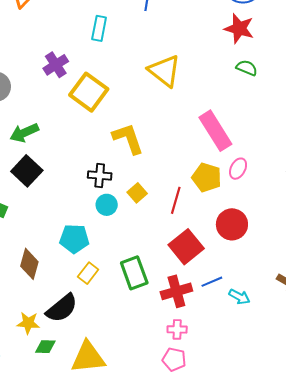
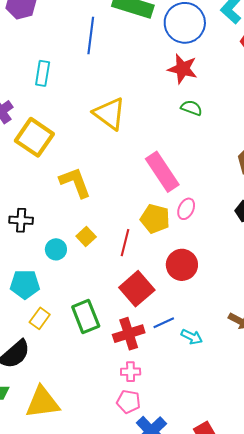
black cross: (100, 176) -> (21, 220), moved

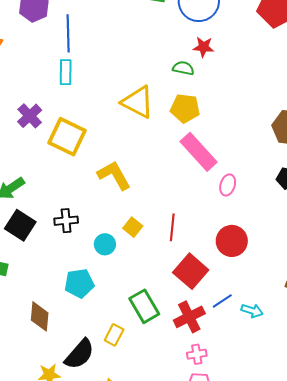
blue line: (91, 36) -> (68, 33), moved
red star: (183, 69) -> (203, 47), size x0.7
green semicircle: (191, 108) -> (183, 68), moved
yellow pentagon: (155, 219) -> (185, 108), moved
yellow rectangle: (40, 318) -> (114, 335), moved

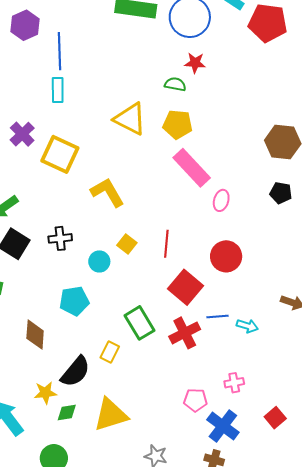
blue line: (222, 301) -> (217, 316), turned 30
pink cross: (197, 354) -> (234, 383), moved

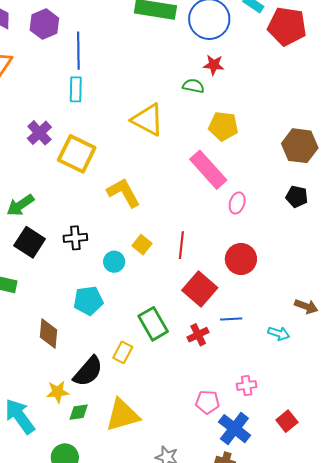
yellow pentagon: (178, 124) -> (223, 126), moved
cyan arrow: (247, 326) -> (279, 333), moved
red cross: (185, 333) -> (198, 335), size x0.7

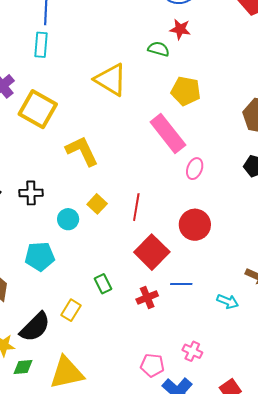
green rectangle: (153, 324) -> (103, 284), size x0.6
pink cross: (247, 385) -> (192, 351), turned 30

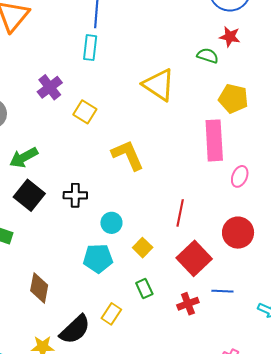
yellow square: (38, 109) -> (85, 112), size x0.6
pink rectangle: (168, 133) -> (214, 140), turned 33
yellow square: (97, 204) -> (143, 248), moved
cyan pentagon: (40, 256) -> (98, 258), moved

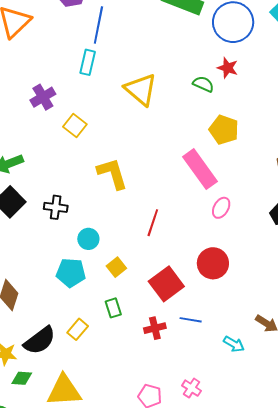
yellow triangle: (159, 85) -> (141, 89), moved
pink rectangle: (214, 140) -> (200, 169), turned -39
red line: (180, 213) -> (153, 223), moved

